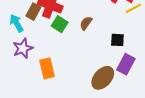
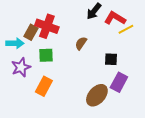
cyan arrow: (16, 23) -> (15, 43), turned 120
green square: (60, 24) -> (46, 55), moved, turned -35
orange rectangle: (47, 68) -> (44, 86), turned 42

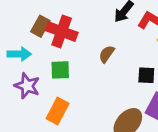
brown rectangle: (31, 32) -> (40, 26), moved
purple star: (21, 67) -> (27, 86), turned -30

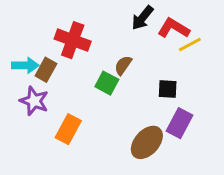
brown rectangle: (40, 26) -> (46, 70), moved
green square: (60, 70) -> (107, 83), moved, turned 30

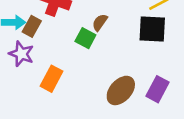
black square: (168, 89) -> (152, 29), moved, size x1.6
purple rectangle: (179, 123) -> (157, 89), moved

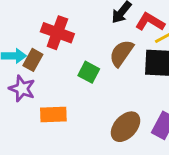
brown semicircle: (100, 22) -> (121, 53), moved, size x1.5
orange rectangle: (51, 79) -> (53, 114), turned 60

